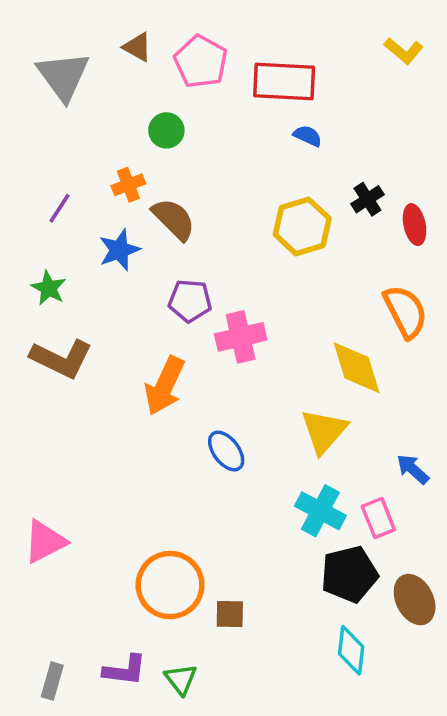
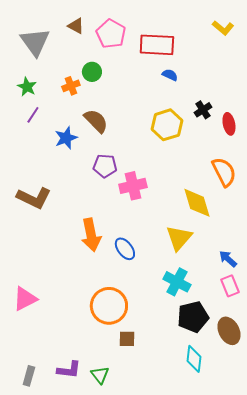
orange cross: (128, 185) -> (71, 86), moved
green star: (49, 288) -> (27, 87), moved
orange arrow: (165, 386) -> (91, 235), moved, turned -36
pink rectangle: (378, 518) -> (230, 286), moved
orange circle: (170, 585) -> (109, 306), moved

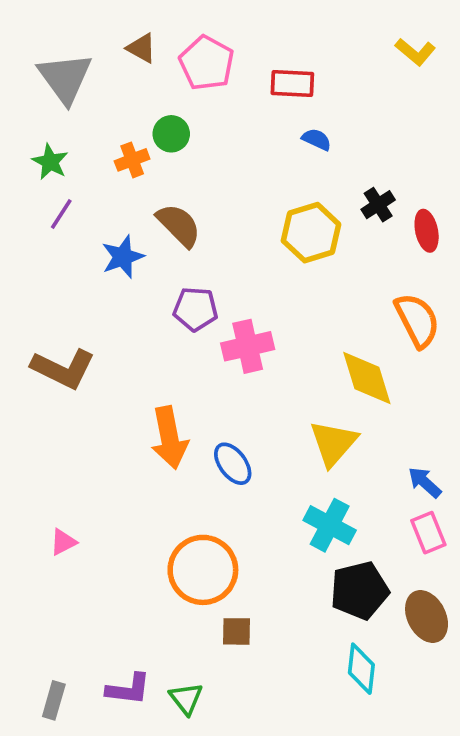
red rectangle: (157, 45) -> (292, 84), size x0.7
pink triangle: (25, 299) -> (63, 542), moved, size x0.6

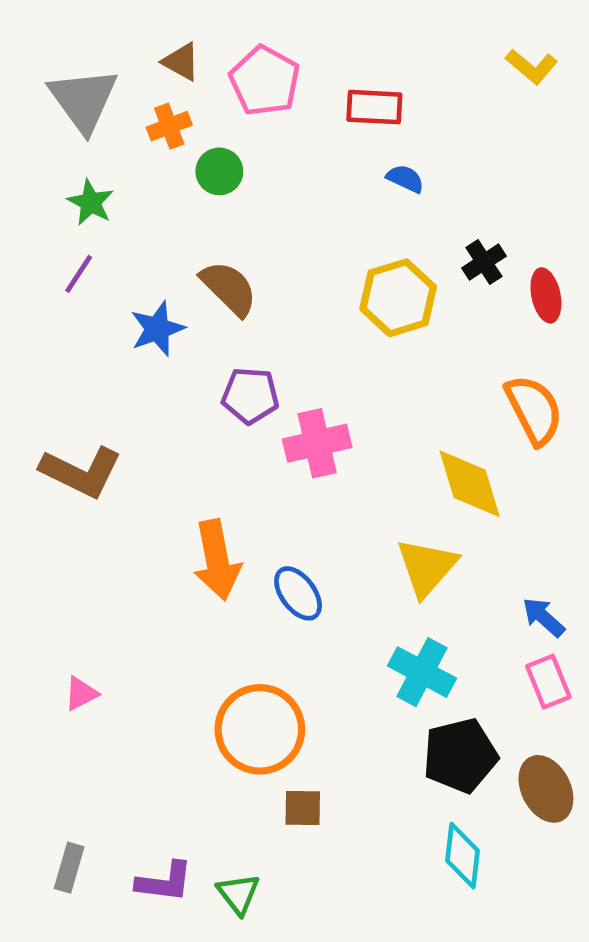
orange cross: (132, 160) -> (169, 126), moved
green star: (50, 162) -> (91, 202), moved
gray rectangle: (54, 700) -> (69, 868), moved

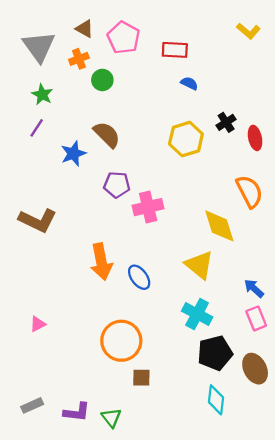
yellow triangle: (427, 567) -> (199, 265), turned -32
gray rectangle: (69, 868) -> (32, 405), turned 50

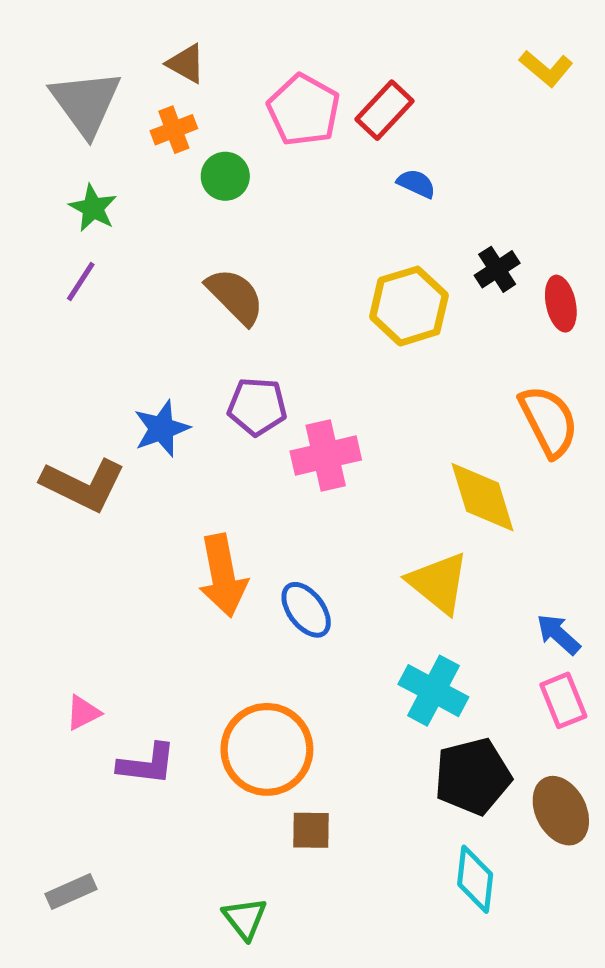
pink pentagon: (124, 38) -> (304, 110), moved
red rectangle: (175, 50) -> (384, 110), turned -50
blue star: (73, 154) -> (162, 429), moved
purple L-shape: (77, 412) -> (147, 764), moved

